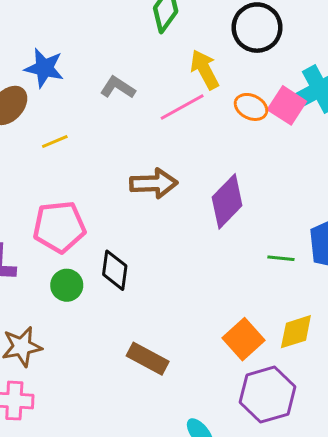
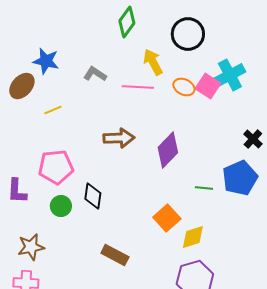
pink line: (182, 107) -> (138, 87), turned 32
yellow diamond: (296, 332) -> (193, 237), moved
orange square: (244, 339) -> (167, 218), moved

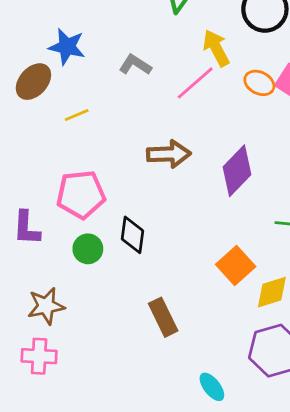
pink line: (138, 87) -> (195, 83), turned -44
brown rectangle: (115, 255) -> (163, 317), turned 36

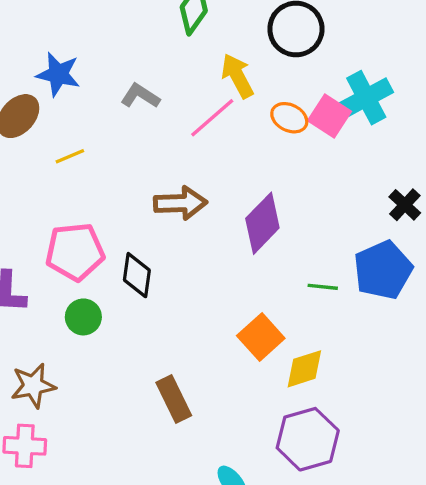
black diamond: (132, 235) -> (137, 275), moved

